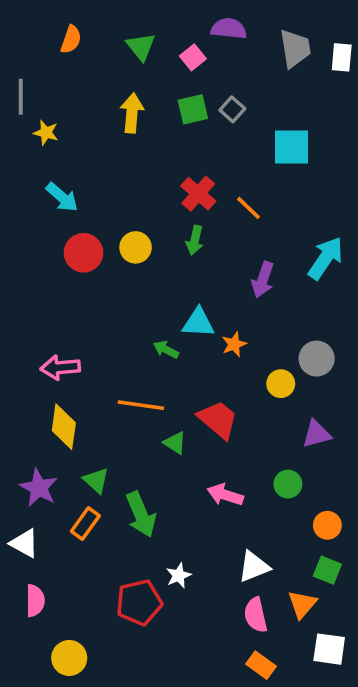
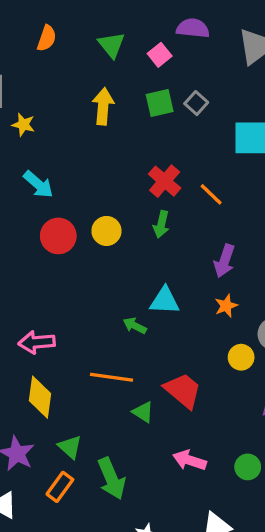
orange star: (234, 344) -> (226, 306), moved
green circle: (288, 484) -> (248, 467), moved

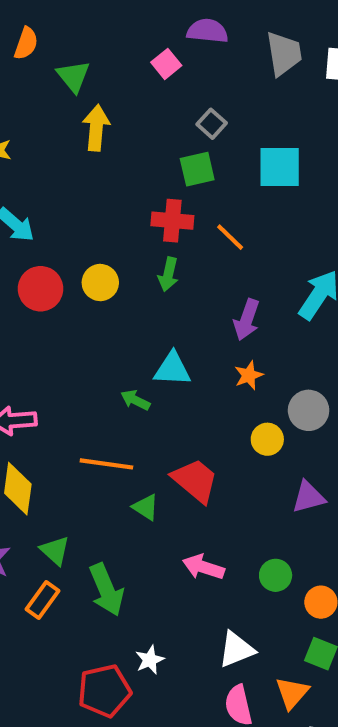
green triangle: (111, 45) -> (73, 76), moved
green square: (160, 103) -> (197, 169), moved
red cross: (165, 181) -> (172, 221), turned -36

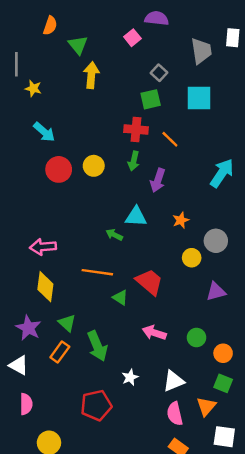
gray trapezoid: (284, 54) -> (201, 51), moved
purple arrow: (247, 320) -> (158, 180), moved
white star: (150, 660) -> (130, 377), moved

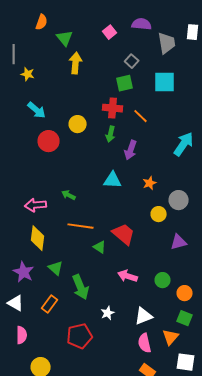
purple semicircle: (157, 18) -> (142, 24), moved
yellow circle: (94, 166) -> (78, 124), moved
green arrow: (114, 235) -> (69, 195), moved
orange rectangle: (60, 352) -> (50, 304), moved

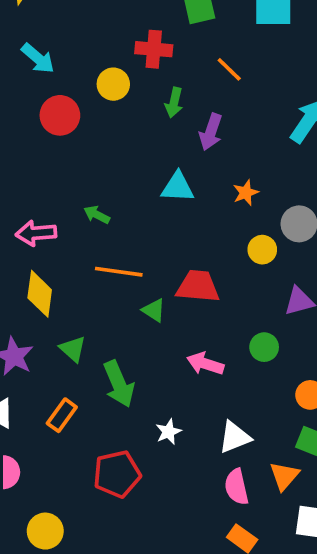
red cross: (113, 108) -> (154, 49), moved
red trapezoid: (124, 234) -> (198, 286), turned -35
green circle: (163, 280) -> (264, 347), moved

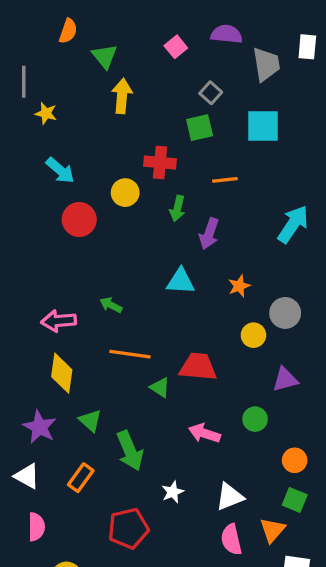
orange line: (229, 69) -> (225, 180), turned -50

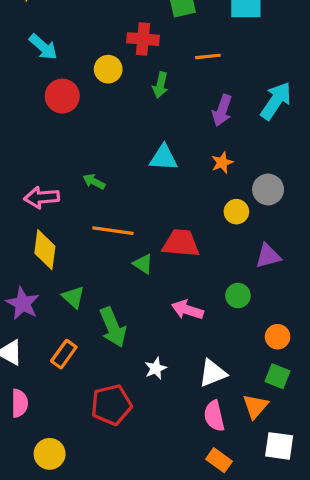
purple arrow: (209, 234) -> (222, 110), moved

